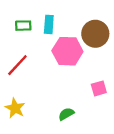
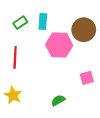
green rectangle: (23, 26) -> (20, 23), turned -32
red line: (17, 65) -> (15, 57), turned -40

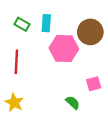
green rectangle: (20, 23) -> (22, 24), turned 64
green semicircle: (58, 100) -> (73, 103), moved, turned 72

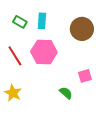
pink hexagon: (64, 48) -> (44, 52), moved
red line: (16, 62) -> (15, 56), turned -35

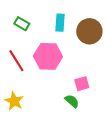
cyan rectangle: (42, 21) -> (60, 23), moved
pink square: (85, 76) -> (82, 84), moved

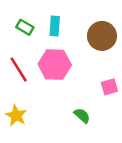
cyan rectangle: (60, 23) -> (55, 26), moved
pink square: (82, 84) -> (109, 87), moved

